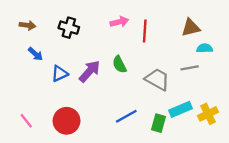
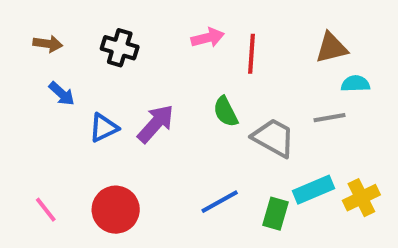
green semicircle: (119, 64) -> (226, 112), moved

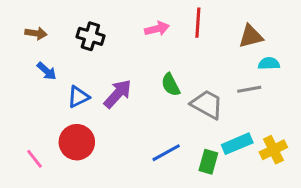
red line: (252, 54) -> (198, 23), moved
red circle: (116, 210) -> (77, 142), moved

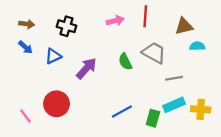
blue arrow: (47, 71) -> (25, 47), moved
gray line: (249, 89) -> (174, 78), moved
blue triangle: (78, 97) -> (53, 56), moved
gray trapezoid: (207, 104) -> (154, 53), moved
yellow cross: (273, 150) -> (201, 109), turned 30

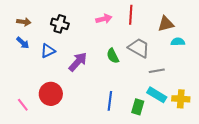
cyan rectangle: (174, 105) -> (157, 95), turned 54
blue line: (122, 112) -> (110, 101), turned -54

